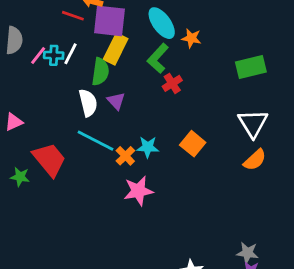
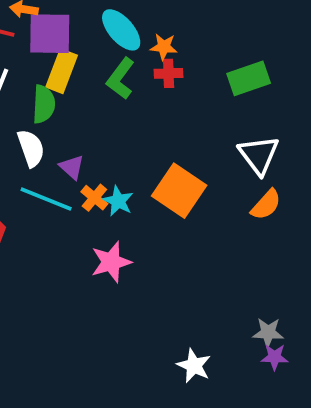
red cross: (172, 83) -> (169, 73), moved, turned 36
purple triangle: (116, 101) -> (72, 167), moved
orange square: (193, 144) -> (179, 191), size x1.5
cyan star: (148, 147) -> (118, 201), turned 30
orange cross: (125, 156) -> (94, 198), moved

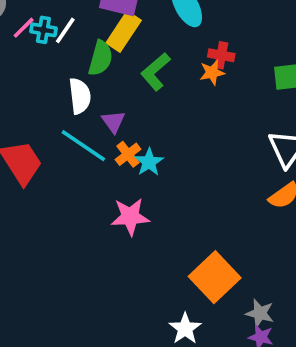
orange star: (164, 47) -> (212, 72), moved, turned -30
green L-shape: (121, 78) -> (156, 72), moved
orange square: (179, 191) -> (215, 277), moved

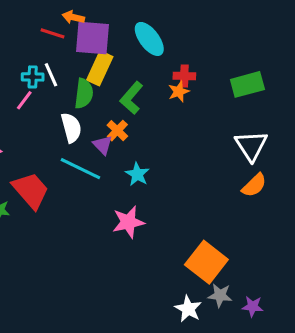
pink line: (24, 28) -> (24, 100), moved
white line: (65, 30) -> (51, 75), turned -50
orange cross: (128, 154) -> (117, 131), moved
gray star: (260, 313) -> (220, 295), moved

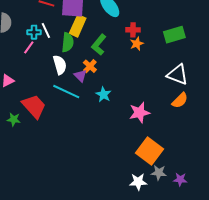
orange star: (179, 92) -> (137, 44), moved
white triangle: (251, 146) -> (177, 74), turned -35
pink star: (128, 222) -> (139, 113), moved
white star: (188, 309) -> (138, 182), turned -30

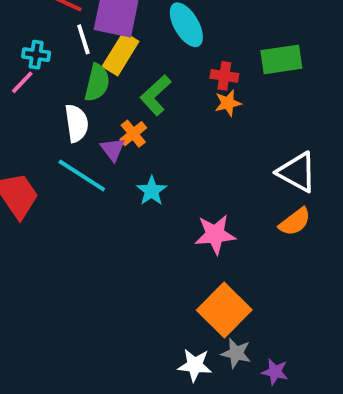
white line: (46, 31) -> (83, 39), moved
green rectangle: (174, 35) -> (281, 59), moved

